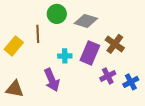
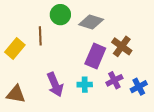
cyan cross: (65, 56) -> (85, 85), moved

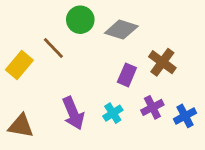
brown line: (40, 36) -> (53, 48), turned -42
purple rectangle: (95, 56) -> (127, 75), size x0.7
cyan cross: (85, 85) -> (113, 113), turned -32

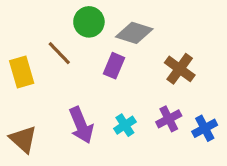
yellow rectangle: (19, 65) -> (22, 72), turned -56
purple rectangle: (127, 75) -> (114, 66), moved
brown triangle: (21, 126) -> (23, 139), turned 32

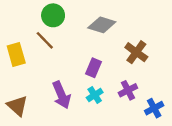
green circle: (89, 22) -> (53, 15), moved
purple rectangle: (114, 66) -> (93, 68), moved
blue cross: (205, 128) -> (154, 108), moved

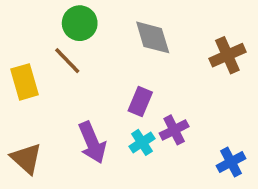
gray diamond: (102, 25) -> (153, 37), turned 56
brown cross: (136, 52) -> (227, 55), moved, turned 30
purple cross: (128, 90) -> (174, 130), moved

